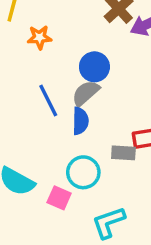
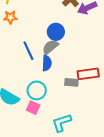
orange star: (39, 37) -> (10, 17), moved
cyan circle: (83, 172) -> (37, 90), moved

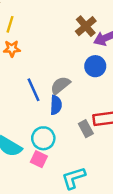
blue circle: (56, 32) -> (95, 66), moved
gray rectangle: (71, 82) -> (86, 129), turned 56

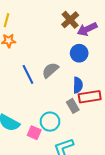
blue semicircle: (56, 105) -> (78, 85), moved
cyan circle: (43, 138) -> (50, 122), moved

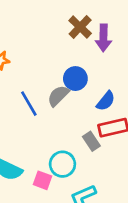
purple arrow: (87, 29) -> (103, 38), turned -60
blue circle: (79, 53) -> (75, 79), moved
blue semicircle: (78, 85) -> (106, 101), moved, turned 42

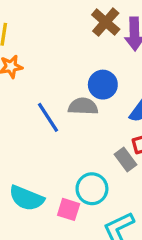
gray semicircle: (58, 96) -> (83, 106), turned 50

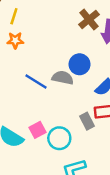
blue line: (48, 117) -> (36, 81), turned -35
pink square: (69, 209) -> (38, 130), moved, turned 35

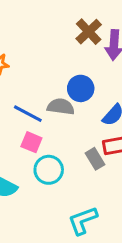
pink square: (38, 130) -> (31, 142), moved, turned -35
cyan circle: (59, 138) -> (49, 170), moved

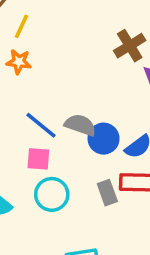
blue circle: (81, 88) -> (104, 139), moved
pink square: (31, 142) -> (38, 159), turned -30

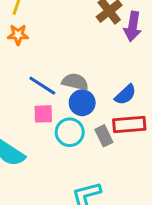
blue circle: (104, 139) -> (82, 103), moved
cyan circle: (52, 194) -> (70, 132), moved

